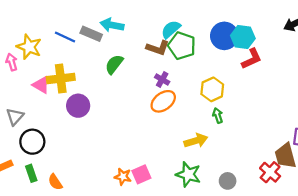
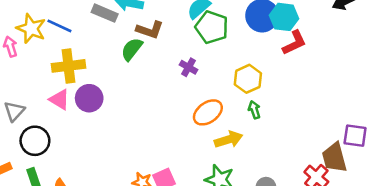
blue line: (65, 37) -> (59, 26), moved
brown L-shape: (158, 48) -> (150, 30), moved
pink triangle: (41, 85) -> (59, 100), moved
orange ellipse: (163, 101) -> (208, 112), moved

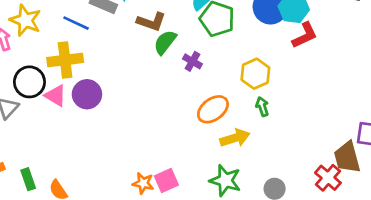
blue line: (59, 26) -> (76, 23), moved
green semicircle: (132, 49) -> (165, 42), moved
black circle: (35, 141) -> (29, 82), moved

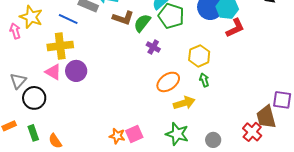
green semicircle: (165, 42) -> (142, 23), moved
black circle: (29, 82) -> (34, 98), moved

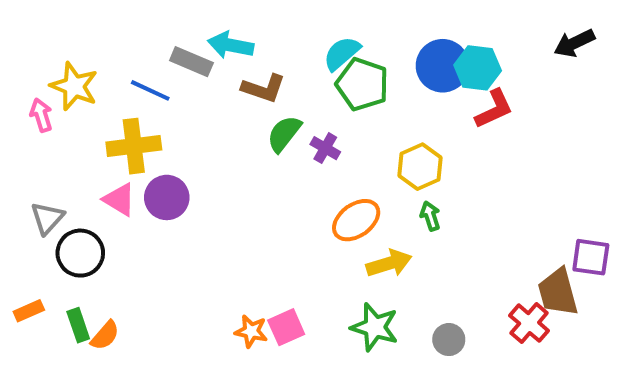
green semicircle: (142, 23) -> (284, 134), moved
orange semicircle: (55, 141) -> (105, 335), moved, turned -105

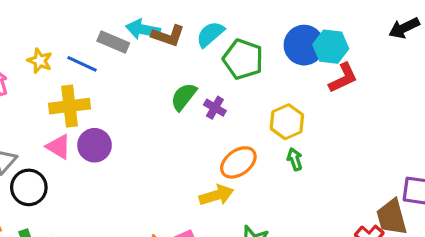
cyan semicircle: (342, 53) -> (210, 34), moved
yellow star: (74, 86) -> (40, 61), moved, size x0.7
brown L-shape: (263, 88) -> (168, 36), moved
yellow arrow: (389, 263) -> (216, 195), moved

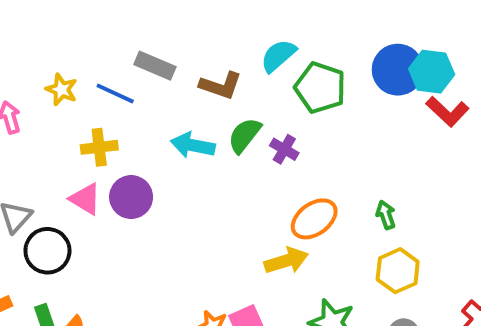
cyan arrow: (143, 29) -> (193, 145), moved
brown L-shape: (168, 36) -> (221, 86), moved
red L-shape: (343, 78) -> (447, 111), turned 68
yellow cross: (69, 106) -> (99, 147), size x0.7
yellow hexagon: (287, 122) -> (398, 271), moved

